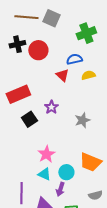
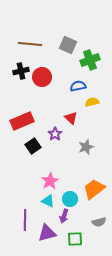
gray square: (51, 18) -> (68, 45), moved
red triangle: (62, 75) -> (71, 118), moved
orange trapezoid: (90, 162) -> (94, 189), turned 120

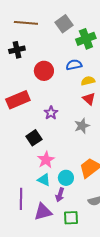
gray square: (68, 45) -> (64, 24), turned 30
red circle: (42, 77) -> (44, 71), moved
red triangle: (71, 118) -> (89, 99), moved
black square: (33, 146) -> (34, 138), moved

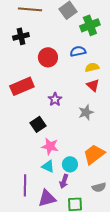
pink star: (46, 160) -> (50, 146), turned -30

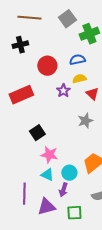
yellow semicircle: (92, 67) -> (79, 79), moved
purple star: (55, 99) -> (63, 91), moved

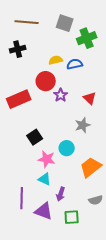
gray square: (67, 19) -> (65, 23), turned -36
red circle: (47, 66) -> (46, 81), moved
yellow semicircle: (79, 79) -> (56, 60), moved
cyan circle: (69, 173) -> (67, 148), moved
purple triangle: (46, 207) -> (44, 211), turned 36

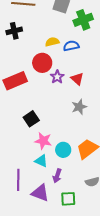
red triangle: (90, 98) -> (77, 79), moved
cyan circle: (67, 148) -> (63, 150), moved

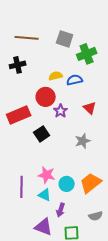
red triangle: (77, 79) -> (90, 108), moved
black square: (31, 119) -> (42, 134), moved
purple line: (18, 180) -> (22, 187), moved

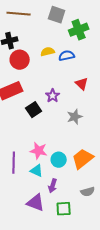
red circle: (46, 97) -> (20, 60), moved
purple star: (61, 111) -> (53, 96), moved

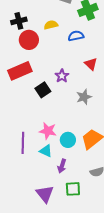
yellow semicircle: (48, 52) -> (51, 25), moved
purple triangle: (36, 203) -> (45, 194), moved, turned 30

